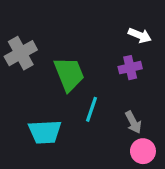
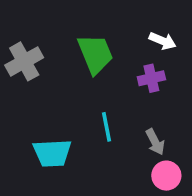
green trapezoid: (69, 74) -> (95, 54), moved
cyan line: (92, 109) -> (106, 127), turned -30

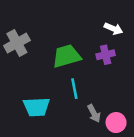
green trapezoid: (95, 54) -> (66, 56), moved, turned -84
gray arrow: (155, 142) -> (94, 113), moved

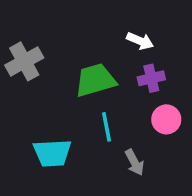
white arrow: (113, 29) -> (140, 41), moved
pink circle: (116, 123) -> (166, 119), moved

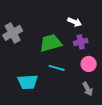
cyan line: (106, 127) -> (57, 68), turned -63
gray arrow: (135, 162) -> (88, 89), moved

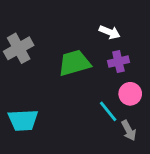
cyan line: (57, 68) -> (108, 111), moved, turned 35
cyan trapezoid: (28, 82) -> (23, 120), moved

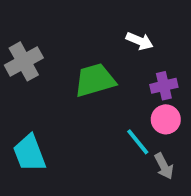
purple cross: (118, 62) -> (164, 86), moved
cyan trapezoid: (23, 120) -> (29, 153), turned 72

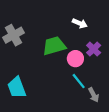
purple cross: (164, 86) -> (94, 49), turned -32
pink circle: (166, 119) -> (75, 59), moved

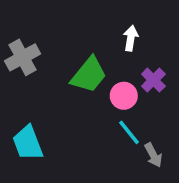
white arrow: (80, 23) -> (131, 38), turned -104
green trapezoid: (54, 46) -> (89, 75), turned 145

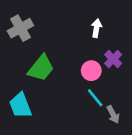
gray cross: (23, 57) -> (20, 28), moved
green trapezoid: (89, 75) -> (41, 68), moved

